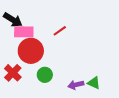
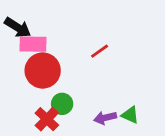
red line: (60, 31) -> (100, 51), moved
red cross: (13, 73) -> (47, 119), moved

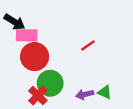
red line: (100, 51) -> (88, 45), moved
green circle: (62, 104) -> (50, 83), size x1.5

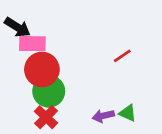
red line: (88, 45) -> (122, 56), moved
green circle: (50, 83) -> (49, 91), moved

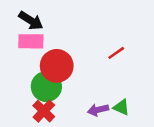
black arrow: (17, 27) -> (31, 21), moved
red circle: (42, 69) -> (57, 66), moved

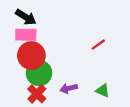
red circle: (57, 66) -> (31, 55), moved
purple arrow: (98, 110) -> (69, 88), moved

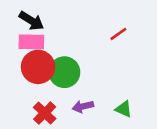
red line: (98, 45) -> (118, 34), moved
green circle: (39, 73) -> (64, 72), moved

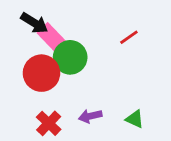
pink rectangle: (31, 42) -> (52, 37), moved, turned 45
green circle: (64, 72) -> (70, 57), moved

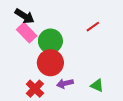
pink rectangle: (52, 37) -> (27, 33), moved
red circle: (41, 73) -> (50, 63), moved

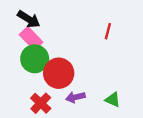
red line: (93, 27) -> (108, 31), turned -40
green circle: (50, 41) -> (35, 59), moved

